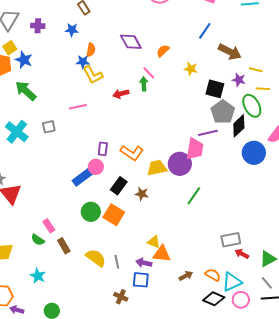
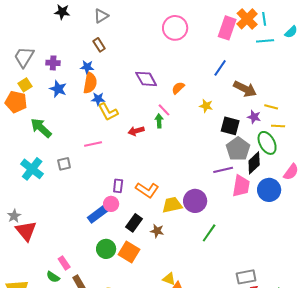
orange semicircle: (91, 50) -> (90, 83), moved, size x1.5
blue star: (24, 60) -> (58, 89), moved
pink trapezoid: (195, 149) -> (241, 186), moved

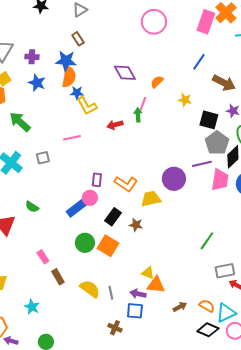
blue star: (87, 67) -> (66, 61), size x1.5
pink line: (164, 110) -> (143, 104), turned 64
purple circle: (195, 201) -> (174, 179), moved
green line: (209, 233) -> (207, 241), moved
green semicircle: (53, 277) -> (32, 207), moved

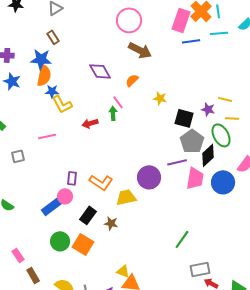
blue line: (199, 62) -> (191, 41), moved, turned 48
brown arrow: (224, 83) -> (140, 50), moved
pink line: (143, 104) -> (118, 102), turned -56

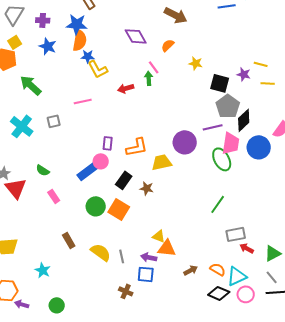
green ellipse: (221, 135) -> (222, 159), moved
orange L-shape: (101, 182) -> (137, 147), turned -45
pink rectangle: (18, 255) -> (54, 196), moved

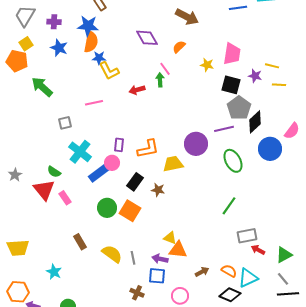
cyan cross: (22, 126) -> (80, 152), moved
pink trapezoid: (231, 143) -> (232, 54), moved
red triangle: (16, 188) -> (44, 190), moved
pink circle: (246, 294) -> (180, 296), moved

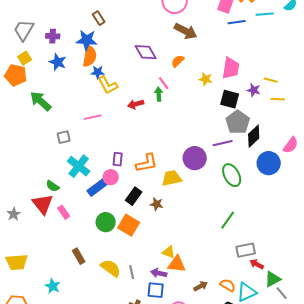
gray star: (15, 175) -> (14, 214), moved
green triangle: (284, 255) -> (273, 279), moved

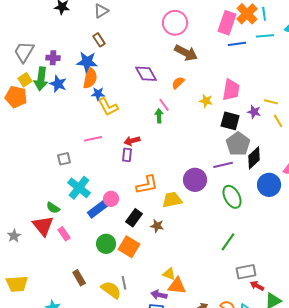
yellow line: (278, 99) -> (278, 121), turned 56
green arrow: (41, 101) -> (41, 79), moved, turned -125
red arrow: (136, 104) -> (132, 141), moved
purple rectangle: (118, 159) -> (127, 155), moved
gray line: (132, 272) -> (124, 283), moved

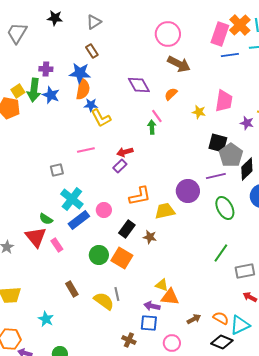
gray trapezoid: (24, 52) -> (17, 33), moved
black square: (230, 121) -> (218, 143), moved
purple rectangle: (127, 155) -> (120, 166), turned 40
blue rectangle: (98, 209) -> (79, 220), moved
gray rectangle: (246, 272) -> (245, 271), moved

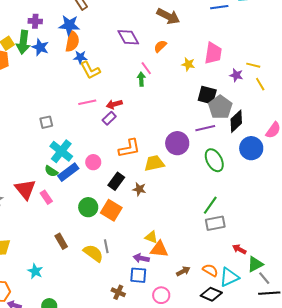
pink line: (86, 150) -> (87, 102), moved
green semicircle: (46, 219) -> (51, 171), moved
gray rectangle: (245, 271) -> (215, 223), moved

